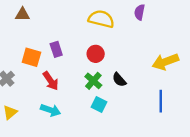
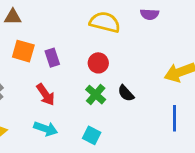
purple semicircle: (139, 12) -> (150, 14), turned -98
orange square: (31, 57) -> (23, 51), moved
cyan square: (99, 104) -> (92, 135), moved

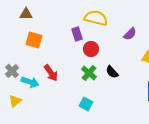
purple semicircle: (150, 14) -> (130, 34), moved, turned -48
purple rectangle: (52, 58) -> (77, 34), moved
cyan arrow: (46, 129) -> (30, 82), moved

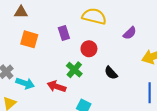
purple rectangle: (77, 34) -> (64, 33), moved
red arrow: (51, 73) -> (56, 86), moved, turned 144
green cross: (89, 73) -> (74, 70), moved

